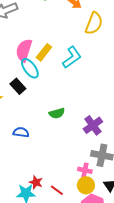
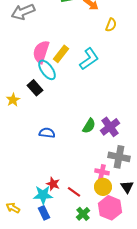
yellow semicircle: (94, 23) -> (111, 25), size x0.6
green semicircle: (57, 113) -> (89, 126), moved, turned -42
blue semicircle: (21, 132) -> (47, 133), moved

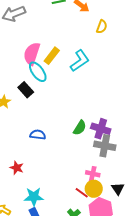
purple cross: (110, 127) -> (101, 129), turned -36
gray cross: (119, 157) -> (105, 146), moved
red star: (53, 184) -> (17, 168), moved
red line: (74, 192) -> (82, 193), moved

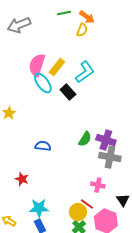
yellow semicircle: (102, 27) -> (82, 30), moved
black rectangle: (26, 90) -> (68, 92), moved
yellow circle: (94, 189) -> (78, 212), moved

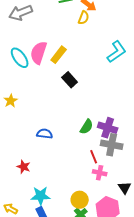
cyan L-shape: (85, 72) -> (117, 52), moved
cyan ellipse: (43, 83) -> (20, 58), moved
red line: (87, 204) -> (94, 157), moved, turned 32

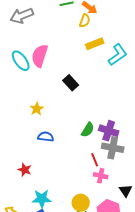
yellow rectangle: (59, 55) -> (95, 44), moved, turned 30
yellow star: (11, 101) -> (37, 109), moved

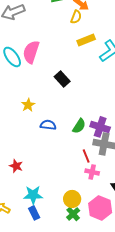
blue semicircle: (46, 137) -> (48, 125), moved

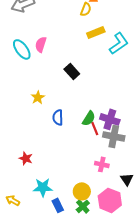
pink semicircle: (31, 52) -> (41, 44), size x0.7
blue semicircle: (48, 125) -> (58, 117), turned -98
red line: (86, 156) -> (95, 128), moved
blue rectangle: (34, 213) -> (58, 205), moved

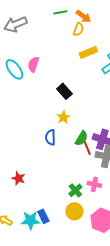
yellow star: (38, 97) -> (63, 117), moved
cyan star: (43, 187) -> (30, 220), moved
blue rectangle: (58, 205) -> (43, 216), moved
green cross: (83, 206) -> (75, 190), moved

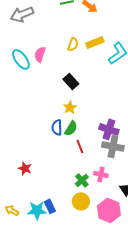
yellow semicircle: (78, 29) -> (73, 44), moved
green semicircle: (81, 138) -> (71, 128), moved
red line: (87, 148) -> (80, 146), moved

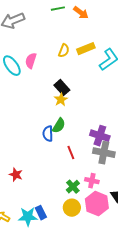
yellow star: (70, 107) -> (61, 100), moved
green semicircle: (71, 128) -> (59, 126), moved
pink hexagon: (109, 210) -> (97, 204), moved

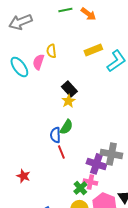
yellow semicircle: (64, 51) -> (51, 51), moved, turned 152
purple cross: (100, 136) -> (96, 164), moved
red line: (71, 153) -> (61, 152), moved
pink cross: (92, 181) -> (90, 182), moved

